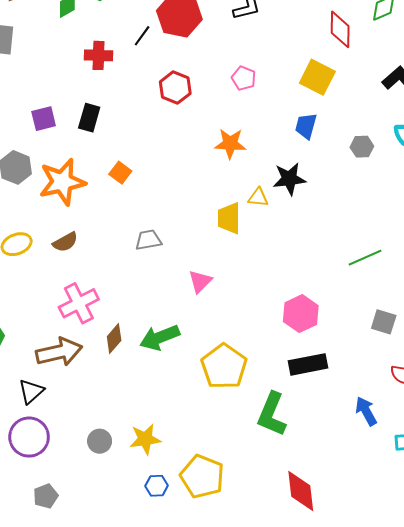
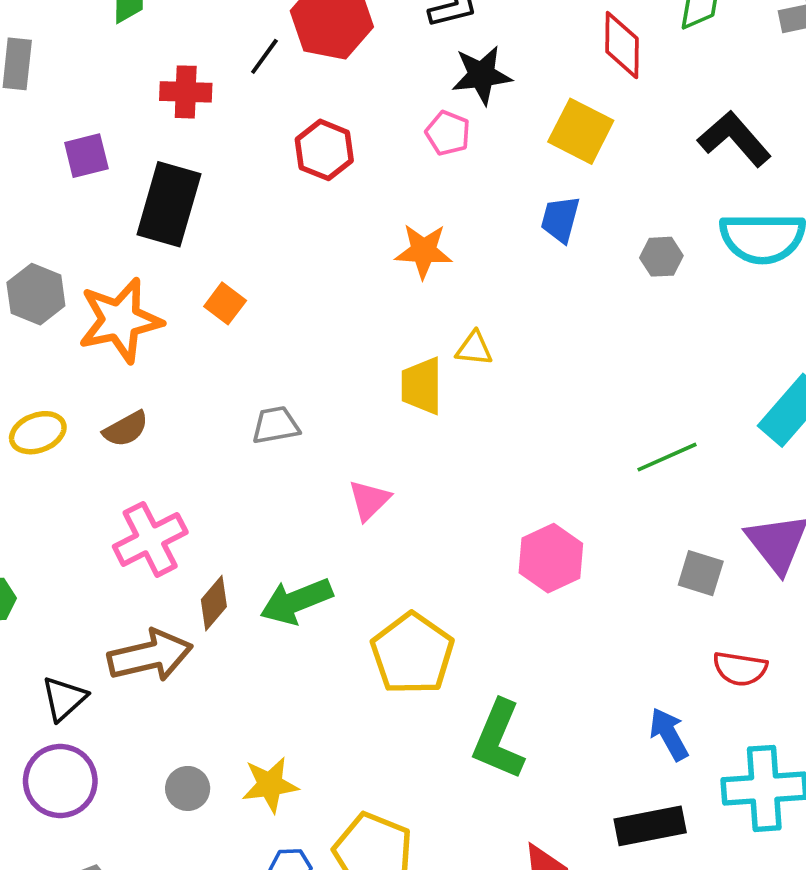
black rectangle: (89, 118) -> (169, 204), size x1.6
purple square: (44, 119) -> (86, 156), moved
black star: (289, 179) -> (482, 75), moved
brown arrow: (59, 352) -> (150, 656), moved
black rectangle: (308, 364) -> (650, 826), moved

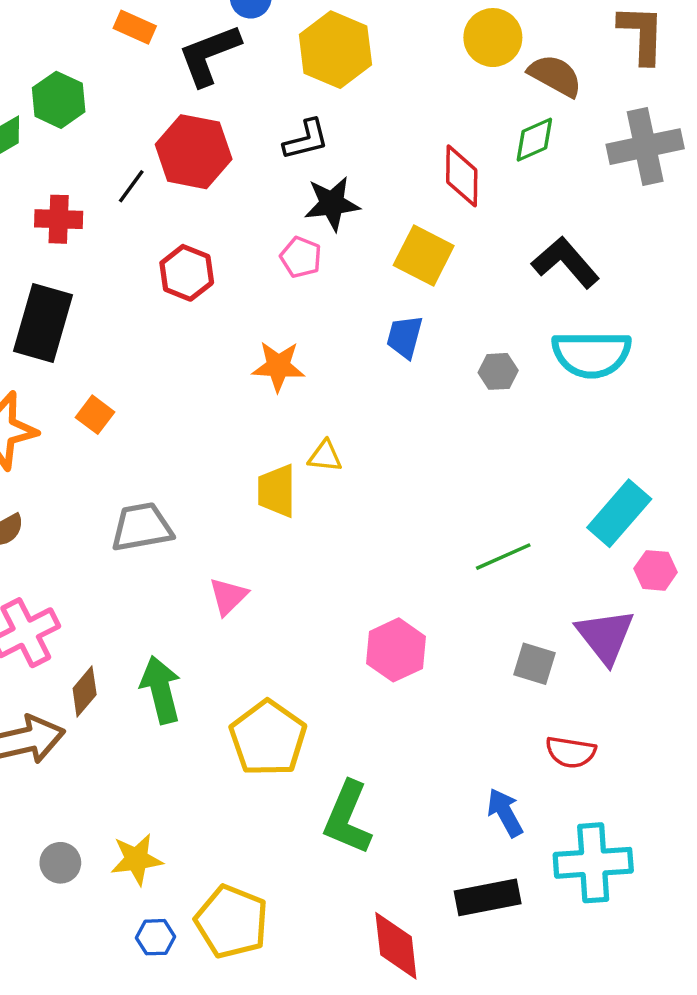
gray trapezoid: (276, 425) -> (142, 527), size x1.4
green arrow: (296, 601) -> (161, 690), turned 98

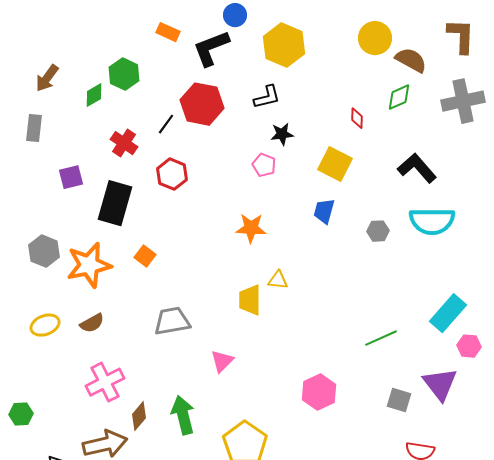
red diamond: (462, 176) -> (357, 118), size x0.6
black star: (332, 204) -> (282, 134), size x0.7
red cross: (59, 219) -> (124, 143), turned 32
red hexagon: (187, 273) -> (172, 174), moved

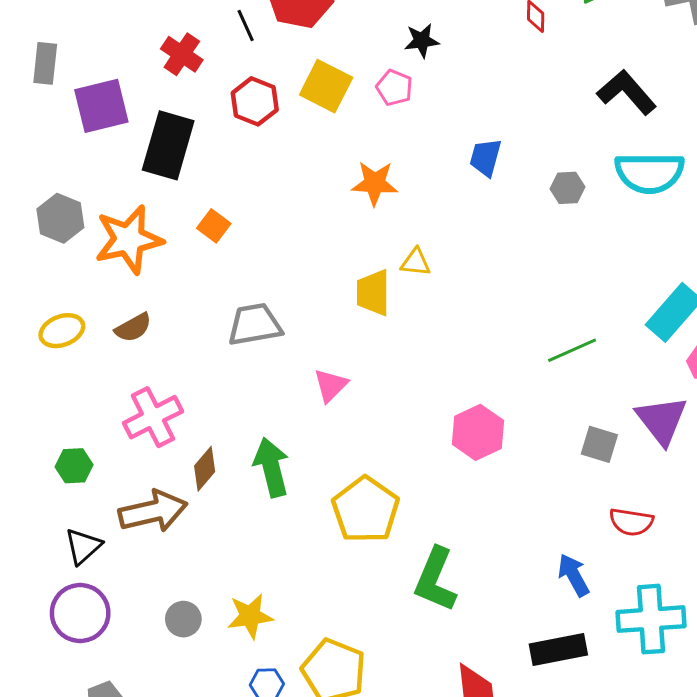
black line: (166, 124) -> (246, 25), turned -60
gray rectangle: (34, 128) -> (45, 63), moved
yellow square: (335, 164) -> (326, 86), moved
purple square: (71, 177) -> (101, 106), size x1.5
green hexagon: (21, 414) -> (74, 466), moved

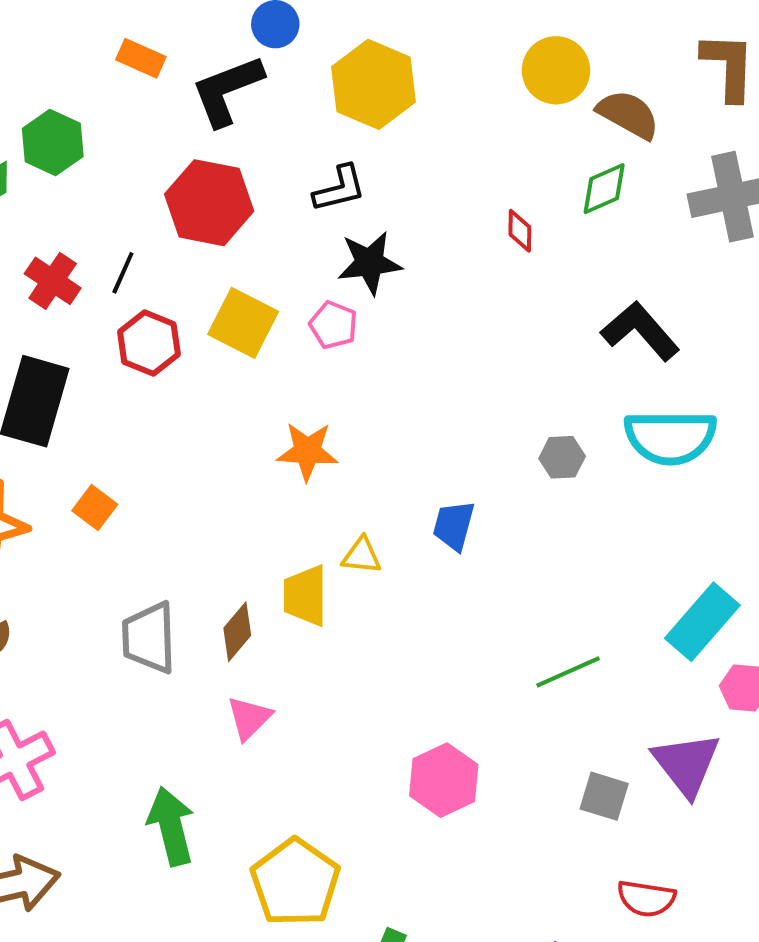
black line: (246, 25) -> (123, 273), moved, turned 48
black star: (422, 41) -> (370, 263), size x1.4
blue trapezoid: (485, 158) -> (454, 525), moved
gray trapezoid: (255, 325) -> (149, 638), turned -82
brown diamond: (205, 469) -> (237, 632), moved

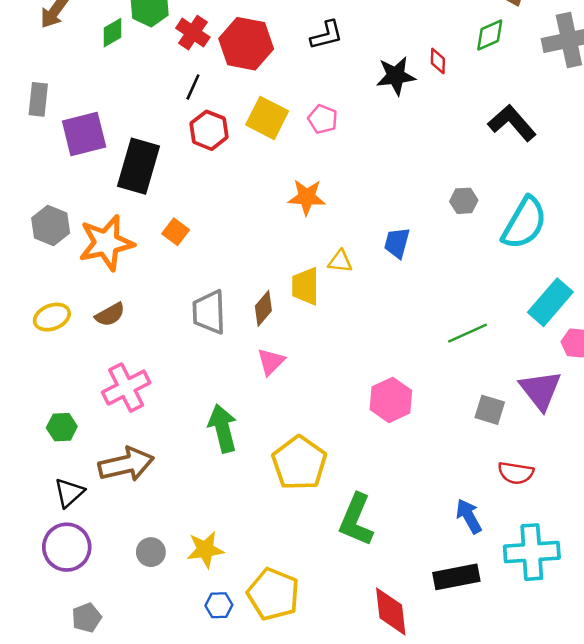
black star: (370, 263) -> (396, 76), moved
red cross: (53, 281) -> (193, 33), moved
cyan semicircle: (670, 437) -> (524, 223), moved, turned -60

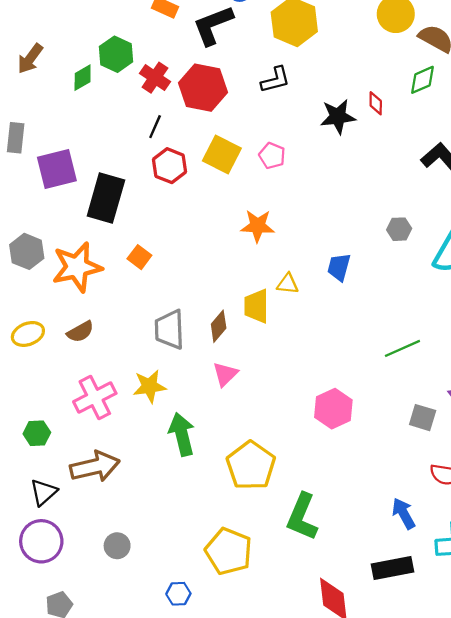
yellow star: (205, 550) -> (149, 386), moved
yellow pentagon: (273, 594) -> (229, 551), moved

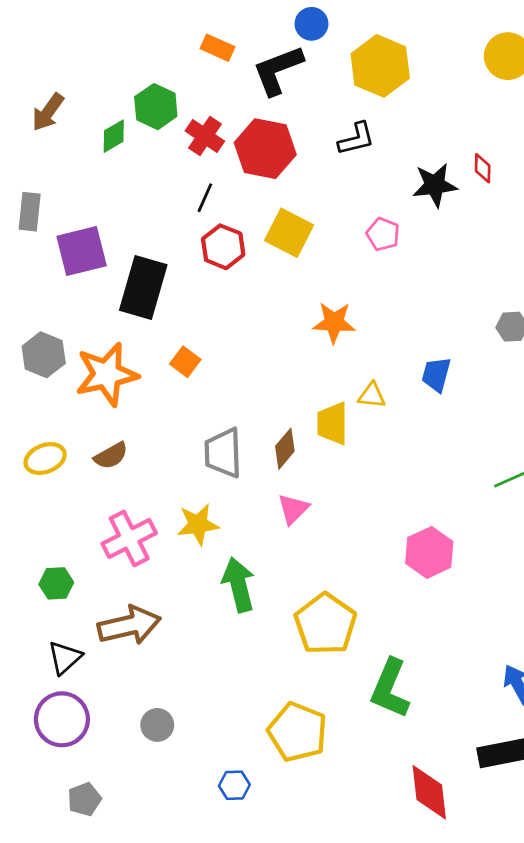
pink pentagon: (272, 156) -> (383, 234), moved

